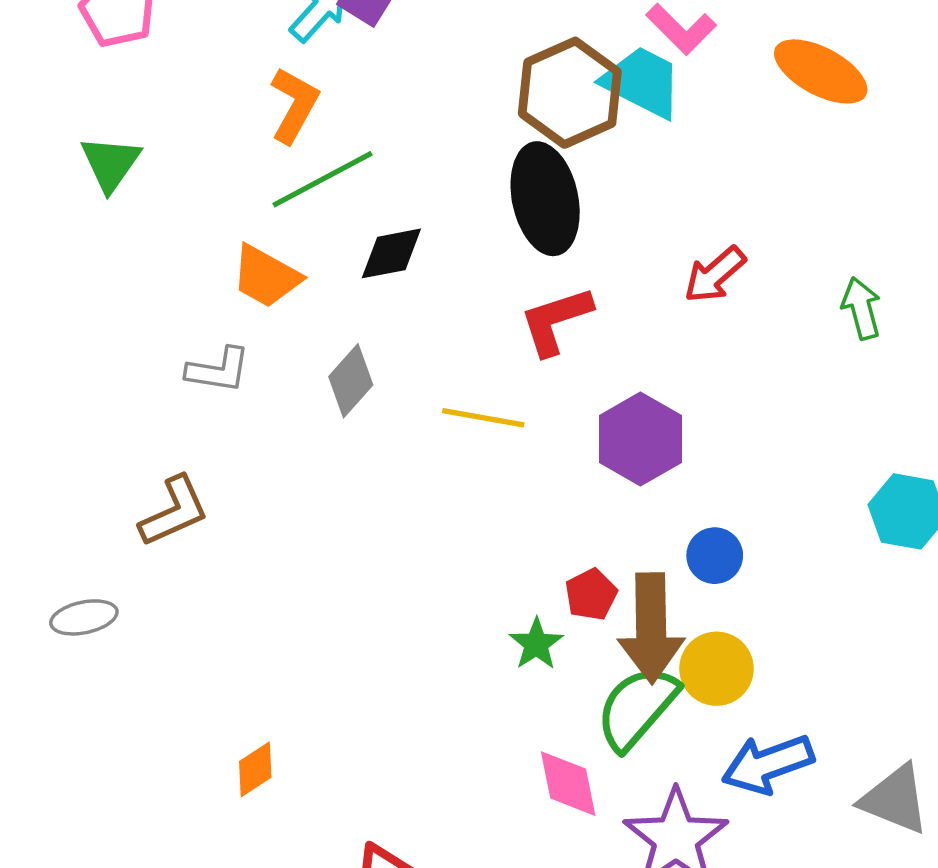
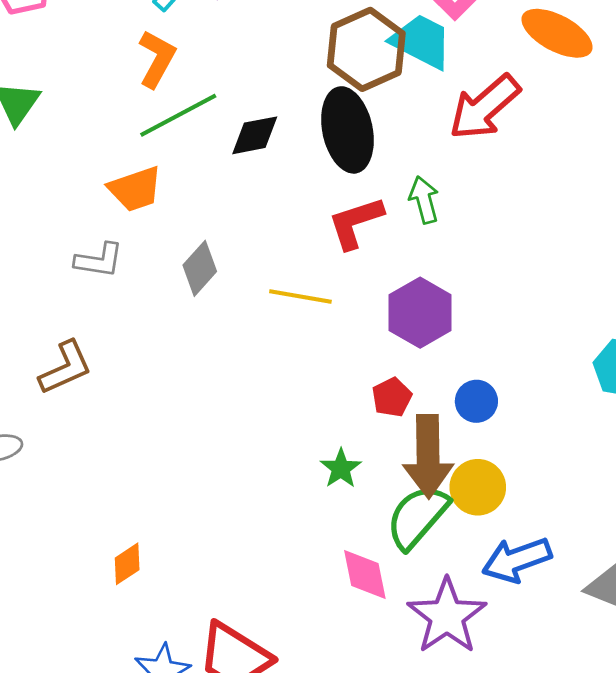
black diamond: (391, 253) -> (255, 135), moved
red arrow: (715, 275) -> (484, 107), moved, size x1.5
orange trapezoid: (266, 276) -> (135, 189), turned -48
green arrow: (861, 308) -> (424, 200), moved
red pentagon: (591, 594) -> (392, 397), moved

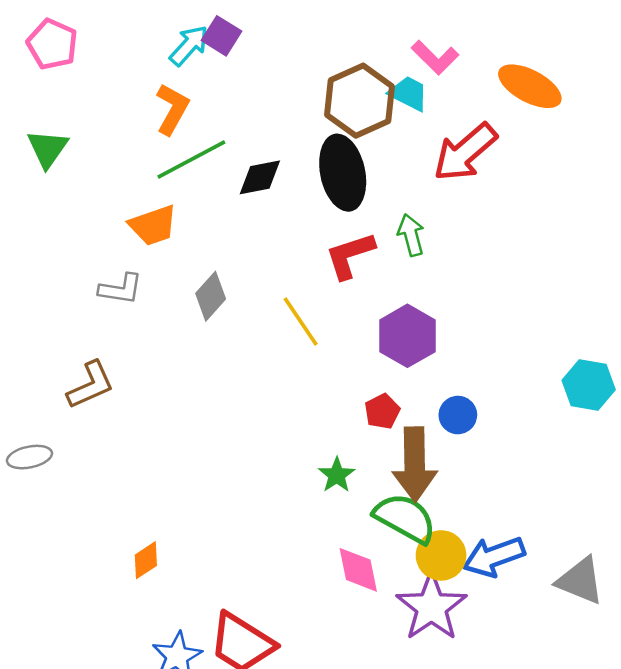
cyan trapezoid: (421, 41) -> (409, 93), size x0.7
yellow line: (300, 297) -> (301, 321), turned 46
yellow circle: (478, 487) -> (441, 555), moved
green semicircle: (417, 517) -> (405, 518), turned 78

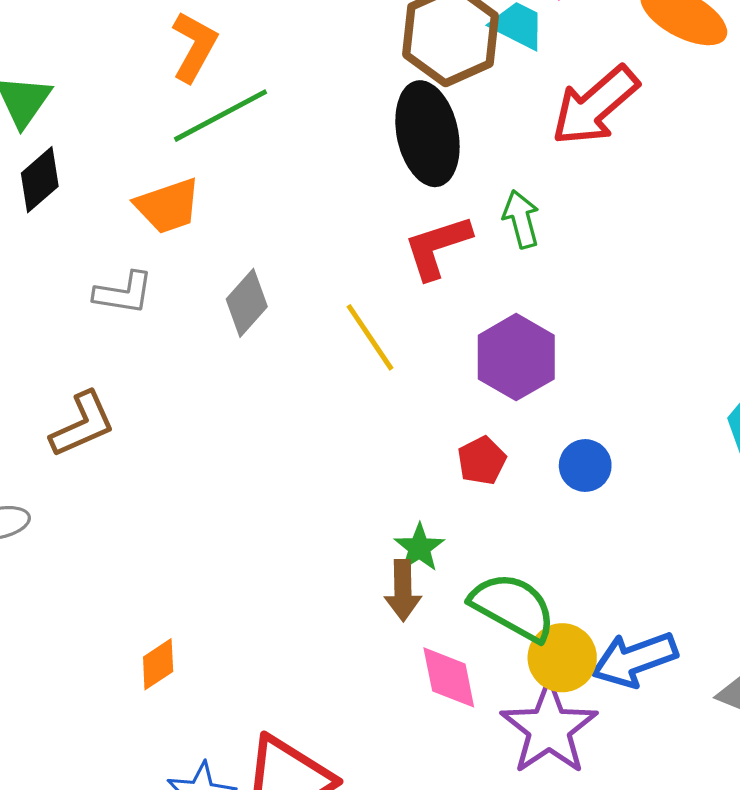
black diamond: (260, 177) -> (40, 180), moved, turned -30
brown arrow: (415, 464) -> (403, 590), moved, size x0.6

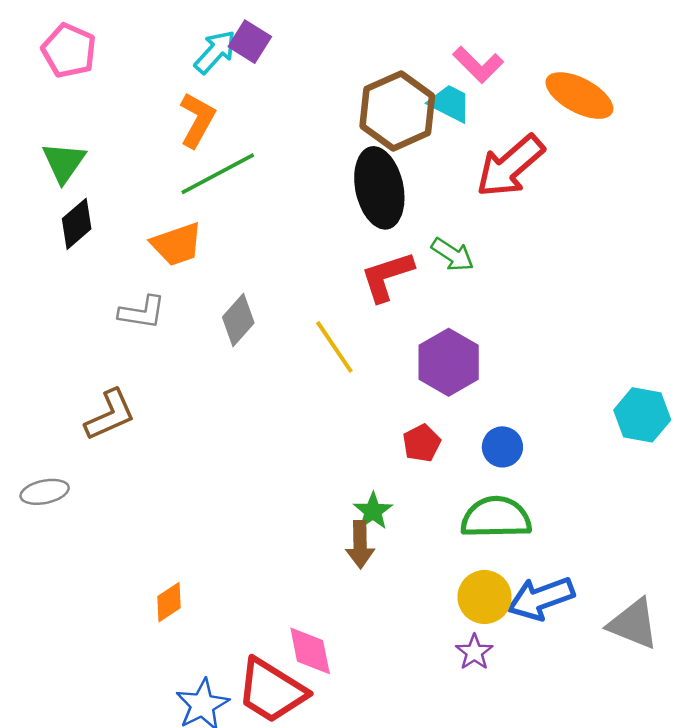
green arrow: (521, 219) -> (452, 255), turned 138
green semicircle: (513, 607) -> (496, 518), moved, turned -30
pink diamond: (449, 677) -> (310, 651), moved
purple star: (549, 728) -> (474, 652), size x0.5

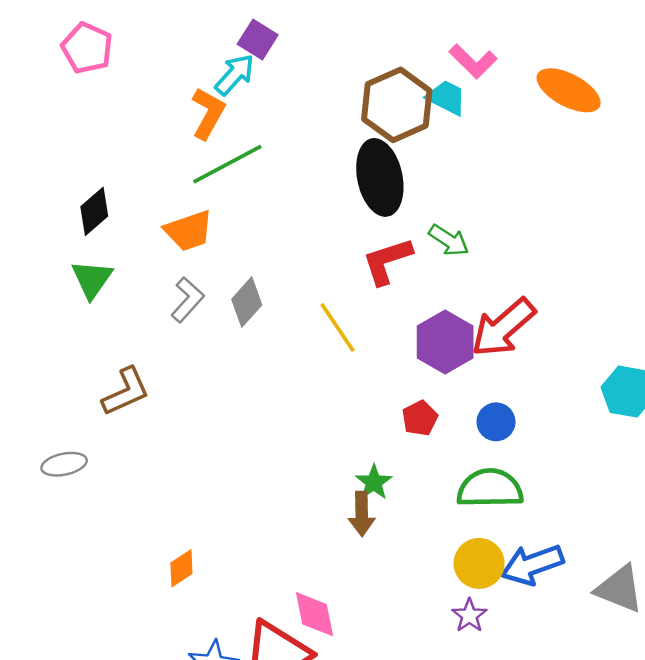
cyan arrow: (215, 52) -> (235, 75), moved
green triangle: (64, 162) -> (92, 279), moved
red arrow: (510, 166) -> (503, 327), moved
gray L-shape: (142, 312) -> (187, 300), moved, turned -57

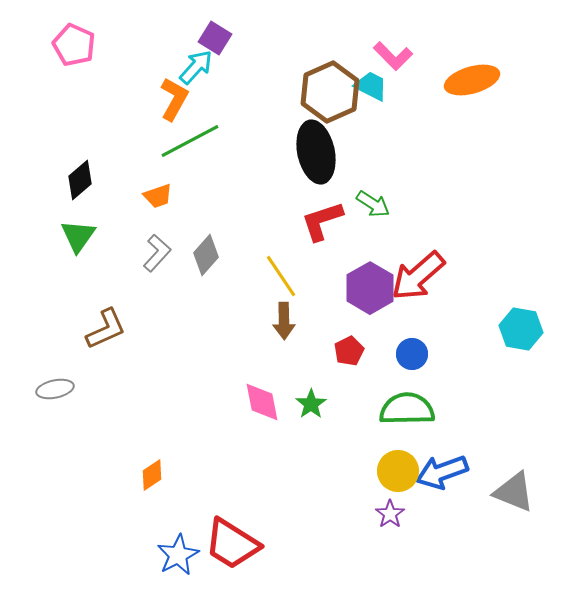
orange ellipse: (569, 90) -> (472, 80), turned -44
orange trapezoid: (189, 231) -> (158, 196), size x0.7
brown arrow: (362, 514) -> (284, 321), moved
pink diamond: (315, 614) -> (262, 402), moved

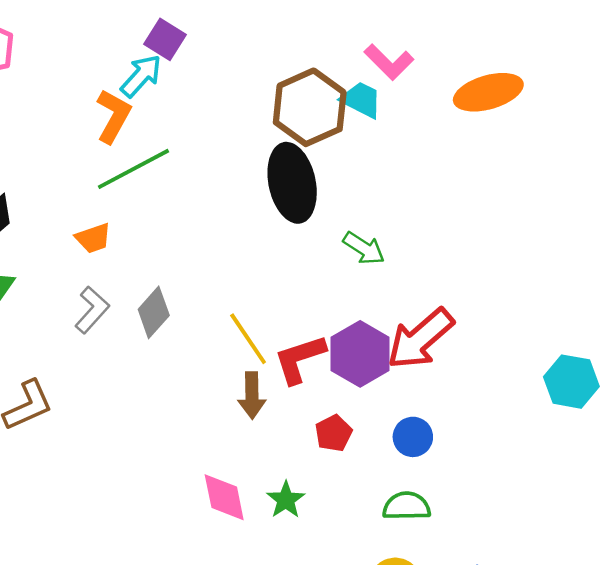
red L-shape: (322, 221) -> (300, 359), moved
cyan hexagon: (521, 329) -> (571, 382), moved
green semicircle: (407, 409) -> (407, 506), size x0.7

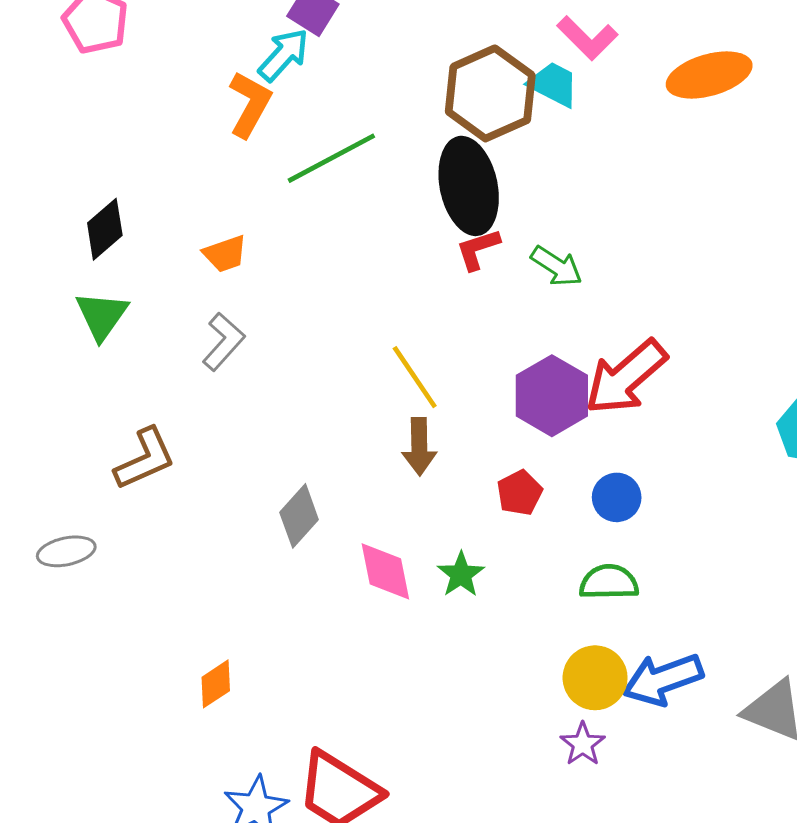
green line: (134, 169) -> (331, 158), moved
gray diamond: (154, 312) -> (299, 516), moved
red L-shape: (300, 359) -> (478, 249), moved, size x0.7

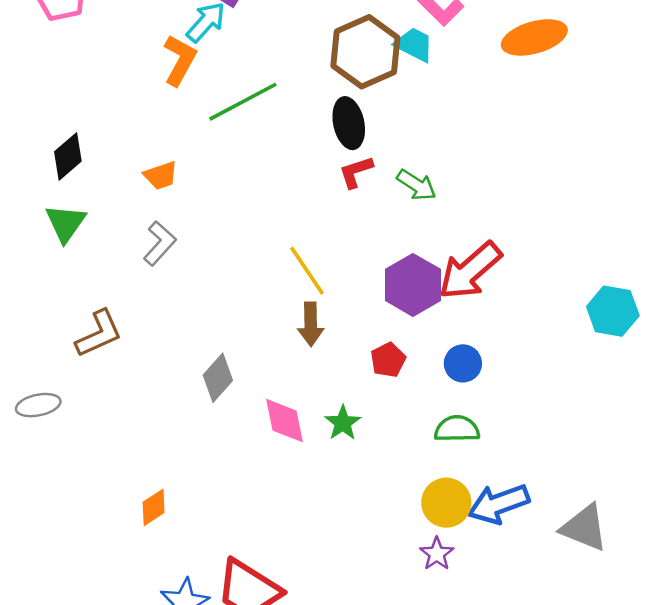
black ellipse: (469, 186) -> (349, 123), size x0.7

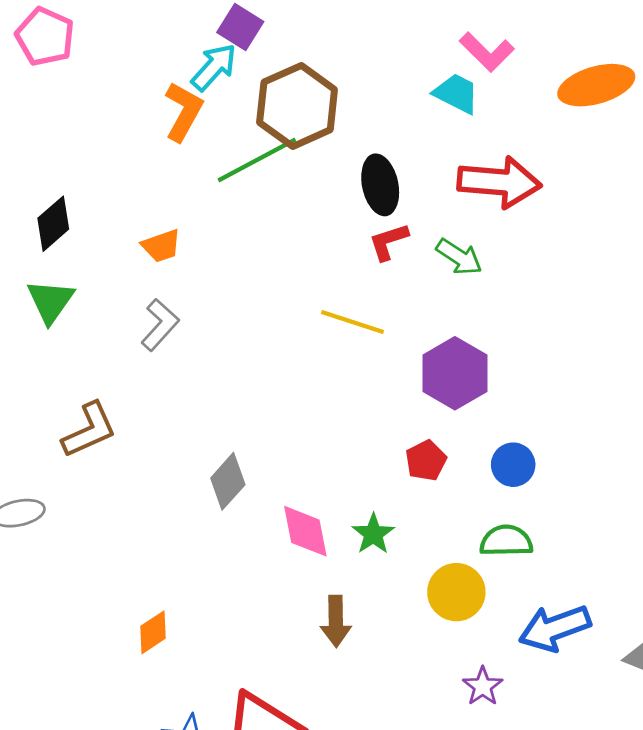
brown hexagon: (365, 52) -> (297, 106), moved
yellow line: (307, 271) -> (352, 322), moved, turned -38
red arrow: (470, 271) -> (499, 182), moved, turned -134
brown arrow: (311, 324) -> (336, 621), moved
yellow circle: (446, 503) -> (456, 592), moved

